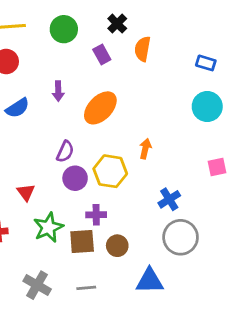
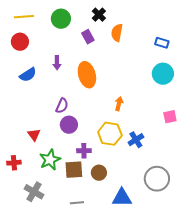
orange ellipse: (100, 108) -> (87, 75), turned -60
yellow hexagon: (110, 171) -> (110, 134), moved
gray circle: (181, 237) -> (157, 179), moved
gray cross: (37, 285) -> (34, 192), moved

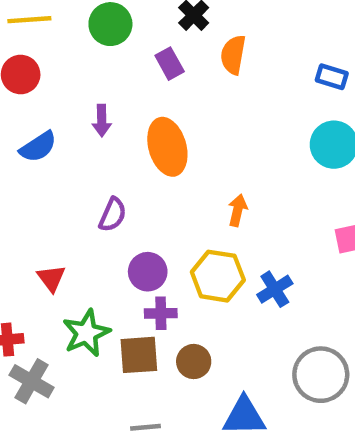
purple circle: (69, 125) -> (148, 272), moved
gray cross: (34, 192) -> (32, 381), moved

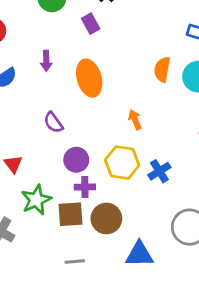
orange semicircle: (233, 55) -> (162, 69), moved
orange arrow: (238, 210) -> (135, 120), turned -36
purple semicircle: (113, 215) -> (53, 122), turned 120
brown circle: (194, 362) -> (106, 218), size x1.4

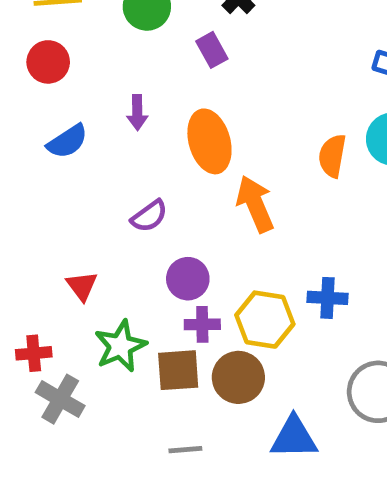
orange semicircle: (162, 69) -> (332, 156), moved
orange arrow: (135, 120) -> (255, 204), moved, size x1.6
purple semicircle: (53, 122) -> (149, 216), turned -90
yellow hexagon: (122, 163) -> (265, 320), moved
blue cross: (159, 171) -> (327, 298), turned 35

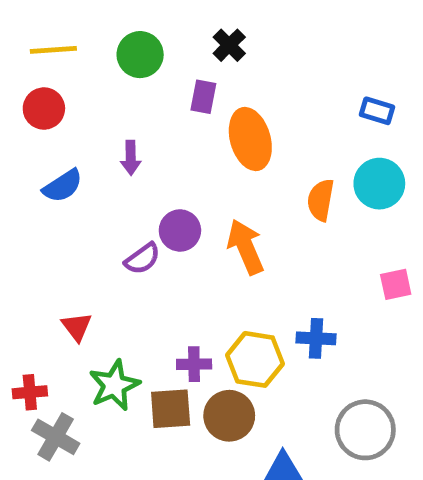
purple rectangle: (212, 50) -> (203, 97), turned 40
orange ellipse: (209, 141) -> (250, 139), moved
purple circle: (188, 279) -> (180, 230), moved

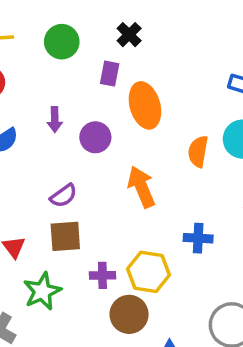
purple circle: (180, 230) -> (95, 137), moved
blue cross: (316, 338) -> (198, 238), moved
brown square: (171, 409) -> (65, 236), moved

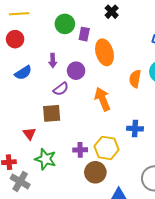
black cross: (129, 35) -> (112, 12), moved
green circle: (62, 42) -> (65, 24), moved
purple semicircle: (64, 196) -> (61, 89), moved
brown square: (65, 236) -> (52, 113), moved
green star: (42, 291) -> (46, 159), turned -30

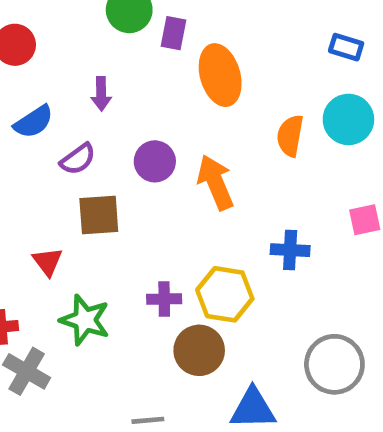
purple circle: (76, 71) -> (155, 161), moved
purple semicircle: (61, 89) -> (78, 159), moved

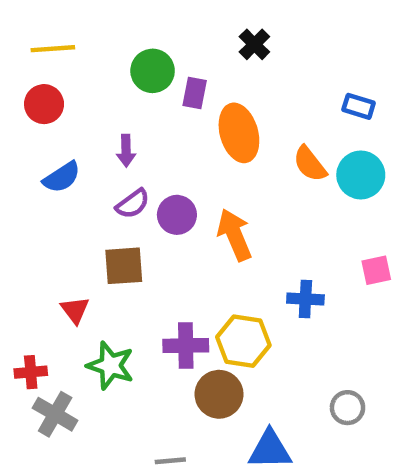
orange semicircle: (290, 136) -> (310, 164), moved, turned -48
purple semicircle: (78, 159) -> (133, 204), moved
purple cross: (164, 299) -> (186, 346), size x1.4
gray circle: (334, 364) -> (347, 408), size x0.6

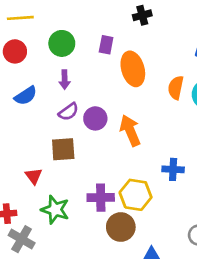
black cross: (254, 44) -> (142, 15), turned 30
green circle: (153, 71) -> (62, 43), moved
orange semicircle: (310, 164) -> (176, 88), turned 50

